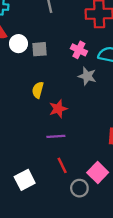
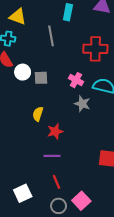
pink square: (98, 173) -> (81, 201), moved
gray circle: (79, 188) -> (59, 206), moved

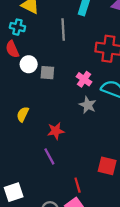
yellow semicircle: (38, 114) -> (23, 114), moved
purple line: (52, 156) -> (49, 156), turned 56
red line: (56, 182) -> (78, 185), moved

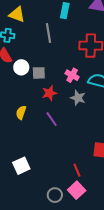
red star: (56, 131) -> (49, 93), moved
purple line: (49, 156) -> (52, 119), moved
white square: (14, 192) -> (21, 166), moved

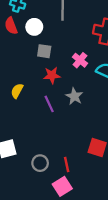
white circle: (21, 67) -> (34, 27), moved
gray star: (78, 98) -> (74, 96), moved
gray circle: (55, 195) -> (40, 163), moved

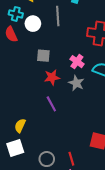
white circle: (34, 27) -> (33, 24), moved
yellow semicircle: (17, 91) -> (20, 126), moved
gray star: (74, 96) -> (76, 83), moved

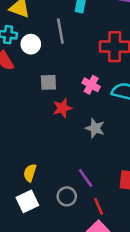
gray star: (76, 83) -> (95, 128), moved
purple line: (51, 104) -> (86, 178), moved
gray circle: (47, 159) -> (67, 196), moved

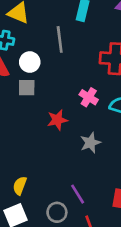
white circle: (31, 44) -> (30, 62), moved
gray square: (48, 82) -> (27, 88), moved
gray star: (95, 128) -> (90, 143), turned 30

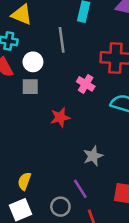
pink cross: (89, 97) -> (86, 84), moved
gray star: (90, 143) -> (93, 156), moved

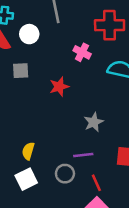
gray square: (30, 87) -> (21, 71), moved
purple line: (80, 189) -> (83, 155), turned -60

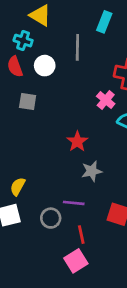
pink cross: (82, 52) -> (106, 100), moved
red star: (59, 87) -> (77, 141), moved, turned -30

